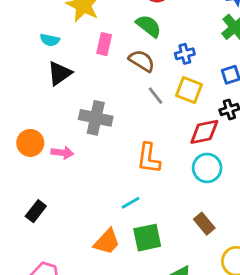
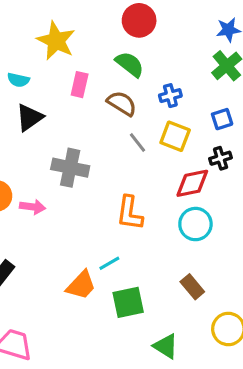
orange trapezoid: (107, 242) -> (81, 285), moved

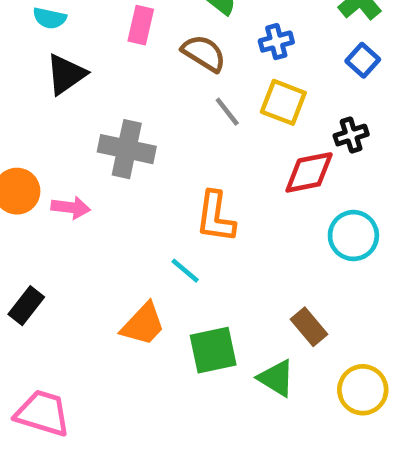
blue square: (222, 119) -> (363, 60), moved, turned -30
cyan circle: (195, 224) -> (353, 236), moved
cyan line: (109, 263) -> (185, 271), moved, turned 70
green triangle: (166, 346) -> (276, 378), moved

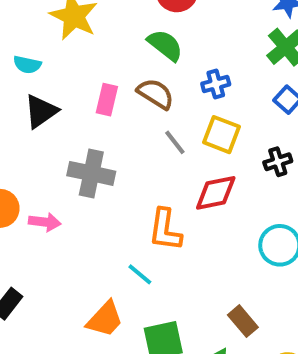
pink rectangle: (141, 25) -> (107, 100), moved
red diamond: (309, 172) -> (216, 193), moved

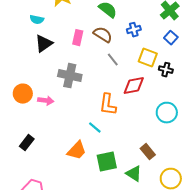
yellow square: (222, 135) -> (148, 58), moved
black cross: (278, 162) -> (166, 70), turned 32

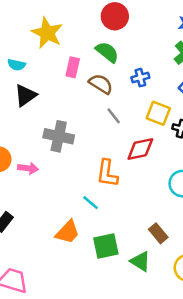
pink rectangle: (78, 38) -> (73, 67), moved

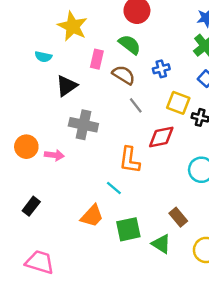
black triangle: (25, 95) -> (66, 86), moved

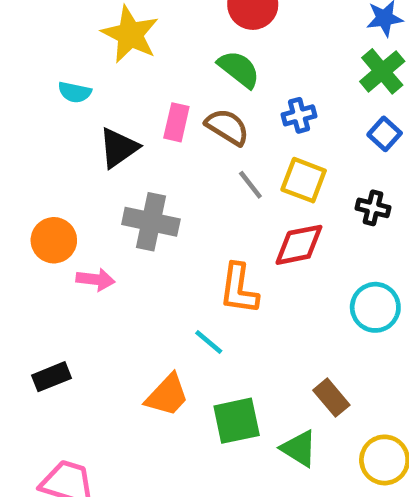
pink rectangle: (97, 59) -> (176, 122), moved
yellow square: (178, 103) -> (304, 180), moved
orange circle: (26, 147) -> (54, 240), moved
black rectangle: (31, 206) -> (52, 377), turned 30

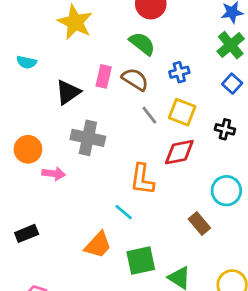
cyan semicircle: (75, 92) -> (27, 62), moved
brown rectangle: (331, 398) -> (199, 223), moved

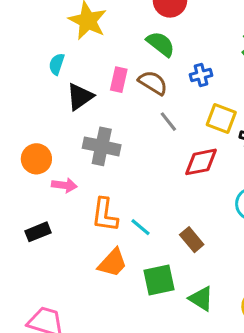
cyan semicircle: (27, 62) -> (57, 64), moved, turned 96
yellow square: (182, 112) -> (221, 118), moved
orange L-shape: (142, 179) -> (105, 215), moved
brown rectangle: (199, 223) -> (192, 240), moved
black rectangle: (27, 233) -> (38, 232), moved

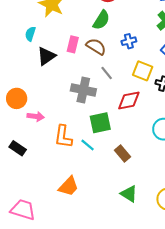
green semicircle: (161, 44) -> (101, 20), turned 84
gray cross: (102, 146) -> (83, 90), moved
black rectangle: (38, 232) -> (18, 148), turned 56
orange trapezoid: (113, 263) -> (69, 186), moved
green square: (159, 280) -> (100, 123), moved

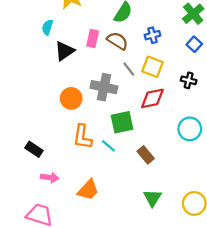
yellow square: (143, 71) -> (152, 67), moved
orange circle: (17, 98) -> (71, 98), moved
pink arrow: (36, 116) -> (50, 177), moved
green triangle: (129, 194) -> (152, 198), turned 30

